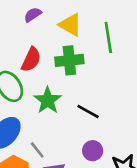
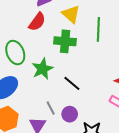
red semicircle: (31, 60) -> (37, 22), moved
gray line: (37, 150) -> (51, 108), moved

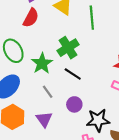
green cross: (65, 41) -> (68, 48), moved, turned -30
gray line: (51, 108) -> (48, 92), moved

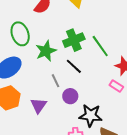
green line: (92, 18) -> (100, 46), moved, turned -40
gray line: (48, 92) -> (55, 81), moved

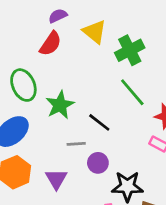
green cross: (74, 40) -> (130, 50), moved
gray line: (55, 81) -> (76, 144), turned -64

